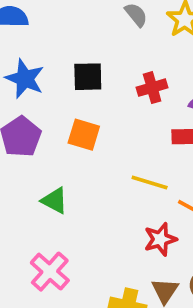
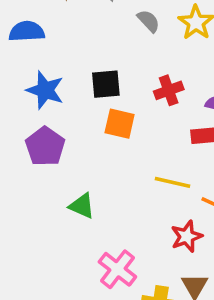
orange square: (84, 135) -> (120, 124), moved
pink cross: (50, 272) -> (117, 269), moved

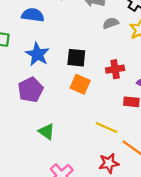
gray semicircle: (148, 21) -> (111, 23), turned -77

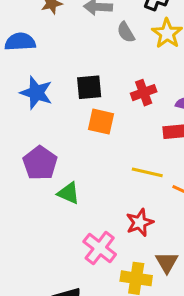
gray semicircle: (111, 23) -> (126, 32), turned -91
purple pentagon: (31, 90) -> (40, 163), moved
red star: (109, 163) -> (140, 223), moved

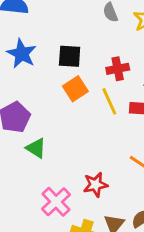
orange square: (101, 122) -> (75, 89), turned 35
yellow line: (147, 172) -> (109, 101), moved, turned 44

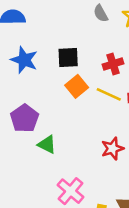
yellow line: (109, 101) -> (109, 94), turned -35
red star: (95, 185) -> (112, 149), moved

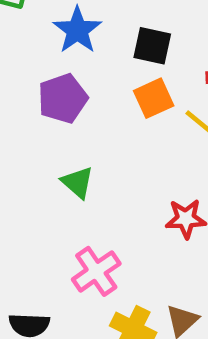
purple pentagon: (24, 118) -> (63, 98), moved

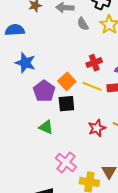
black square: (152, 46) -> (66, 104), moved
purple pentagon: (63, 98) -> (44, 91), moved

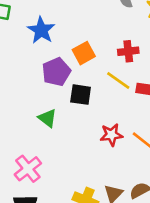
orange square: (67, 81) -> (84, 53), moved
pink cross: (66, 162) -> (28, 169), moved

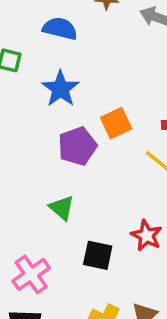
black square: (81, 95) -> (98, 255), moved
red star: (111, 135) -> (147, 235), turned 30

